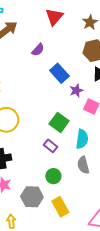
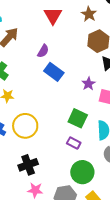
blue rectangle: (59, 73) -> (54, 72), moved
green circle: (53, 176) -> (82, 172), size x1.5

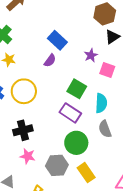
purple semicircle: (43, 51) -> (50, 61), moved
purple rectangle: (74, 143) -> (70, 113), size x1.5

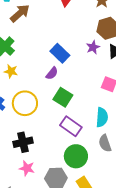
purple star: (91, 55) -> (93, 47), moved
green square: (77, 89) -> (63, 97), moved

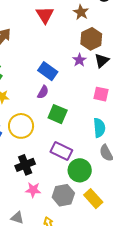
purple rectangle: (71, 126) -> (61, 151), moved

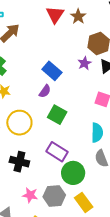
brown star: (81, 12) -> (78, 16), moved
black cross: (25, 165) -> (19, 162), turned 30
pink star: (33, 190) -> (30, 195), moved

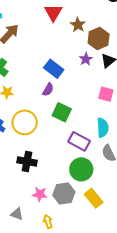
brown star: (78, 16) -> (78, 25), moved
purple rectangle: (57, 152) -> (79, 141), moved

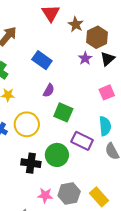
blue rectangle: (54, 69) -> (42, 60), moved
pink square: (106, 94) -> (107, 92), turned -35
green circle: (81, 169) -> (57, 155), moved

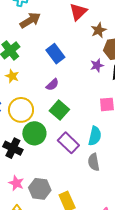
green circle: (57, 155) -> (34, 133), moved

